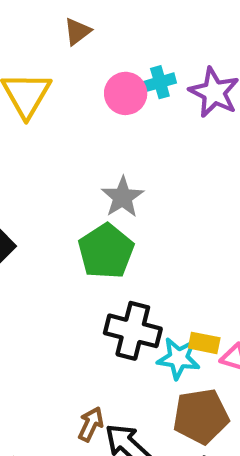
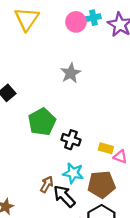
green pentagon: (106, 251) -> (42, 122), moved
black cross: (133, 331) -> (71, 140), size x0.7
cyan star: (178, 358) -> (73, 173), moved

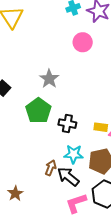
pink circle: (76, 22) -> (83, 42), moved
gray star: (71, 73) -> (49, 79), moved

